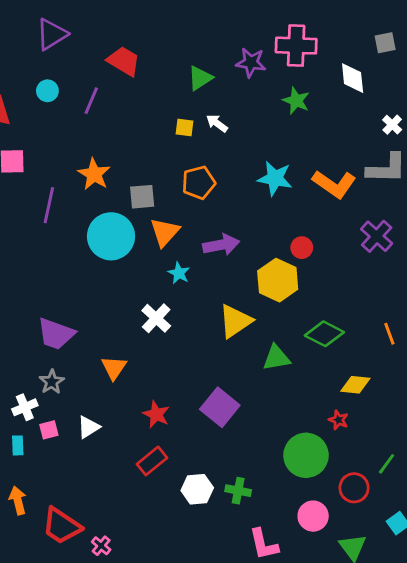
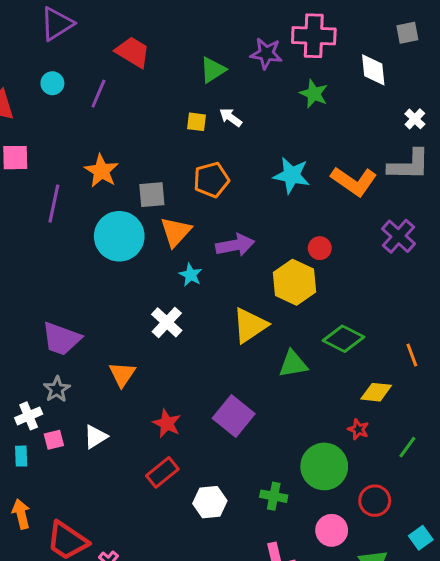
orange line: (389, 334) -> (412, 355), moved
green line: (387, 464) -> (407, 447), moved
green cross: (238, 491) -> (274, 496), moved

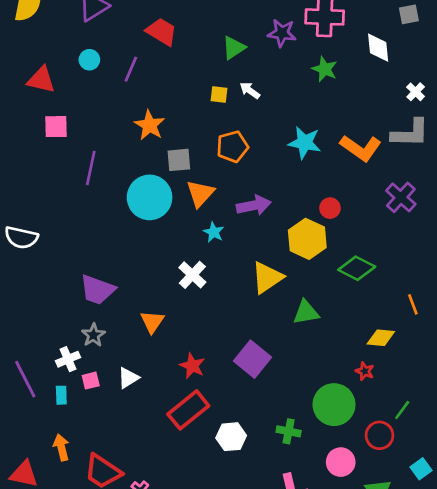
orange star: (101, 171) -> (150, 125), moved
green diamond: (344, 339) -> (357, 268), moved
green line: (407, 447) -> (402, 410), moved
red rectangle: (162, 472) -> (188, 410), size x1.4

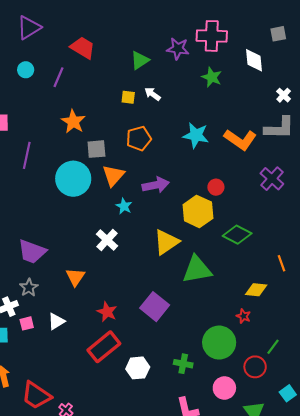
green triangle: (306, 312) -> (197, 270), size x1.4

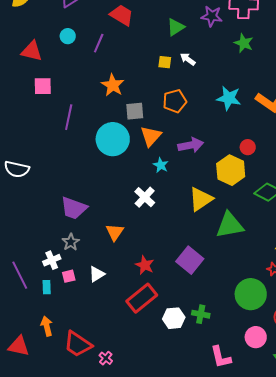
green cross: (183, 364) -> (201, 314), moved

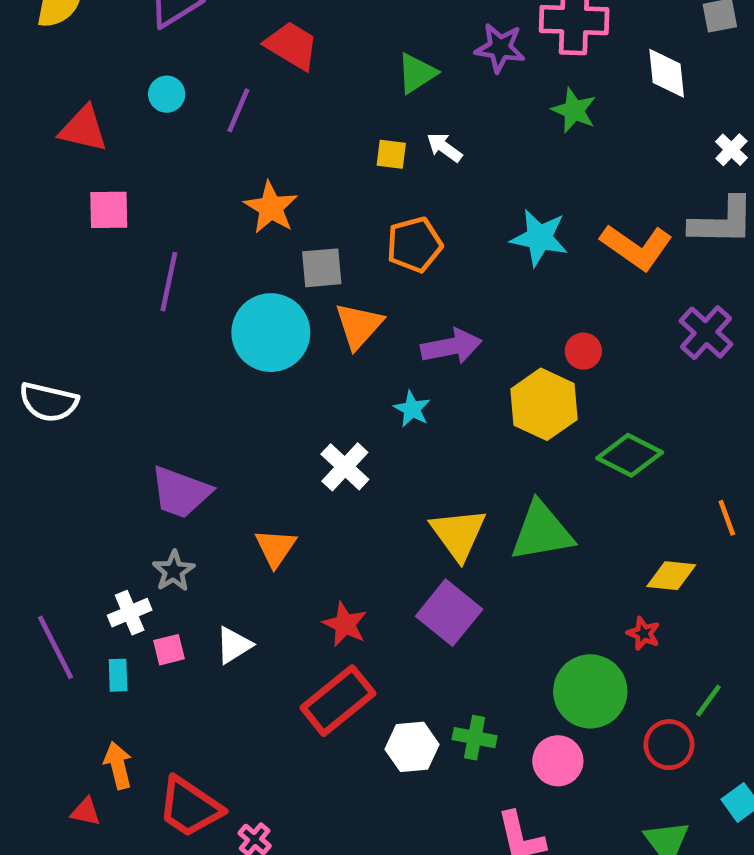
cyan star: (161, 165) -> (412, 409), moved
yellow triangle: (201, 199) -> (458, 534), moved, turned -32
pink circle: (256, 337) -> (558, 761), moved
red triangle: (19, 346) -> (86, 812), moved, size x0.6

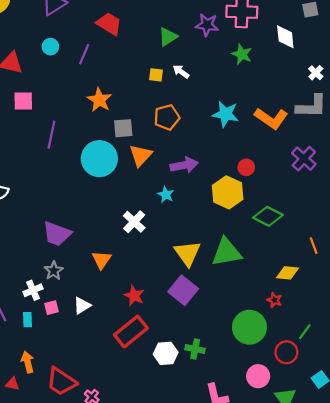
pink circle: (558, 761) -> (258, 376), moved

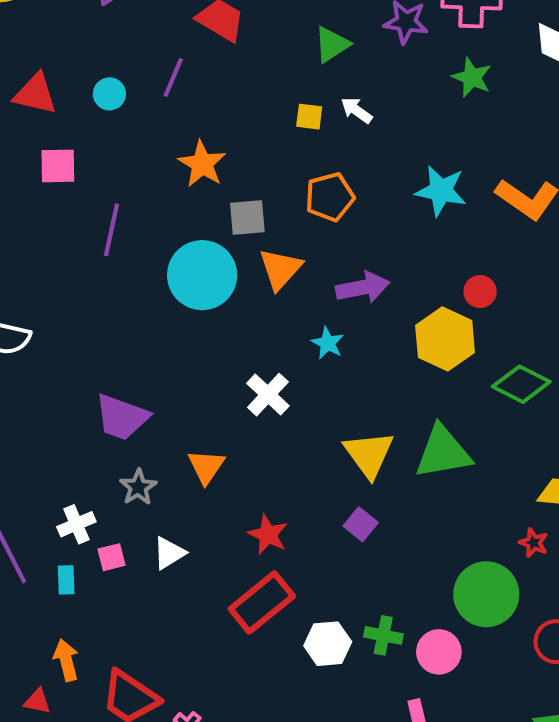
cyan circle: (50, 47) -> (109, 94), moved
gray star: (54, 271) -> (138, 487), moved
purple square: (183, 290) -> (361, 524), size x0.6
pink circle: (258, 376) -> (439, 652), moved

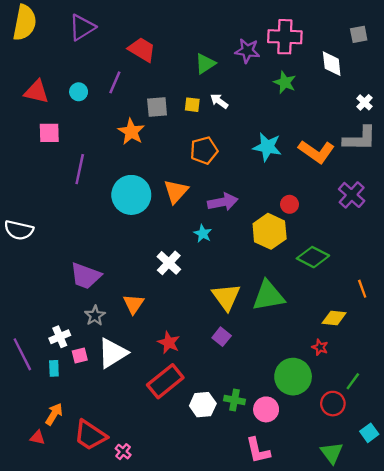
gray square: (247, 217) -> (157, 107), moved
white triangle: (169, 553) -> (113, 353), size x1.6
orange arrow: (66, 660) -> (54, 414), turned 45

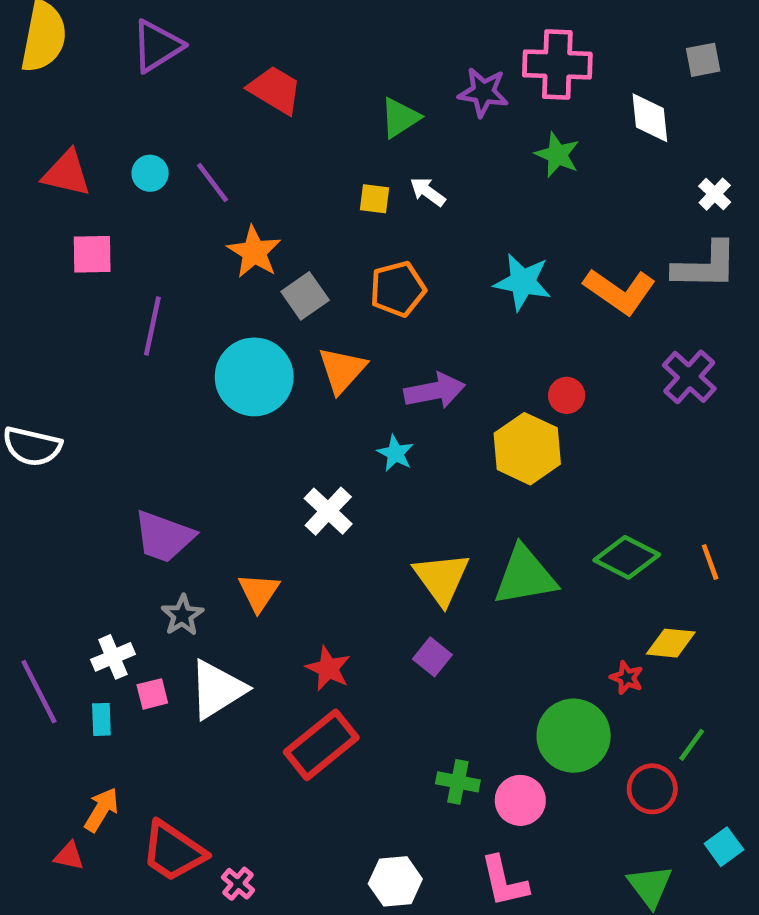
purple line: (115, 82) -> (213, 183), moved, turned -60
gray square: (157, 107) -> (305, 296), moved, turned -30
green diamond: (313, 257) -> (627, 557), moved
yellow diamond: (334, 318) -> (671, 643), moved
white hexagon: (203, 405) -> (395, 881), moved

